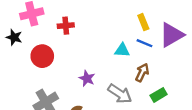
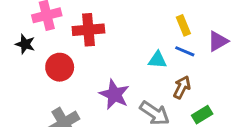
red cross: (66, 26) -> (88, 30), size x1.5
purple triangle: (172, 35) -> (218, 41), size x0.7
purple star: (87, 78) -> (114, 94), size x1.5

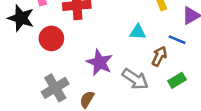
black star: (25, 44) -> (21, 18), size x1.5
blue line: (185, 51) -> (177, 40), moved

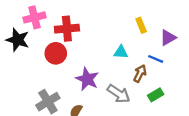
red circle: (51, 38) -> (56, 53), moved

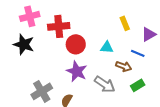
black star: (18, 40) -> (24, 44), moved
red circle: (56, 53) -> (76, 44), moved
brown arrow: (140, 74) -> (124, 66), turned 84

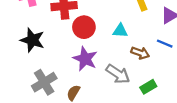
black star: (24, 44) -> (32, 40), moved
blue line: (138, 53) -> (165, 44), moved
green rectangle: (138, 85) -> (148, 87), moved

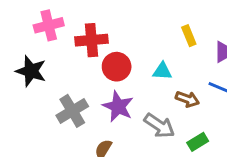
black star: (32, 40) -> (31, 71), moved
gray cross: (44, 82) -> (72, 111), moved

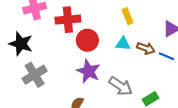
yellow rectangle: (189, 36) -> (128, 16), moved
brown arrow: (187, 99) -> (146, 48), moved
gray cross: (72, 111) -> (35, 75), moved

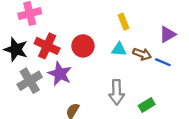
red cross: (68, 20) -> (47, 46), moved, turned 30
purple star: (89, 71) -> (60, 74), moved
gray arrow: (121, 86) -> (117, 92), turned 55

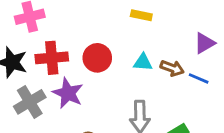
yellow rectangle: (124, 22) -> (141, 15), moved, turned -56
red cross: (47, 46) -> (52, 58), turned -30

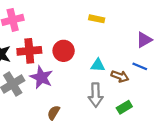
cyan triangle: (143, 62) -> (98, 65), moved
brown arrow: (172, 68) -> (120, 76), moved

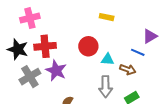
red circle: (64, 51) -> (88, 46), moved
blue line: (140, 66) -> (138, 52), moved

